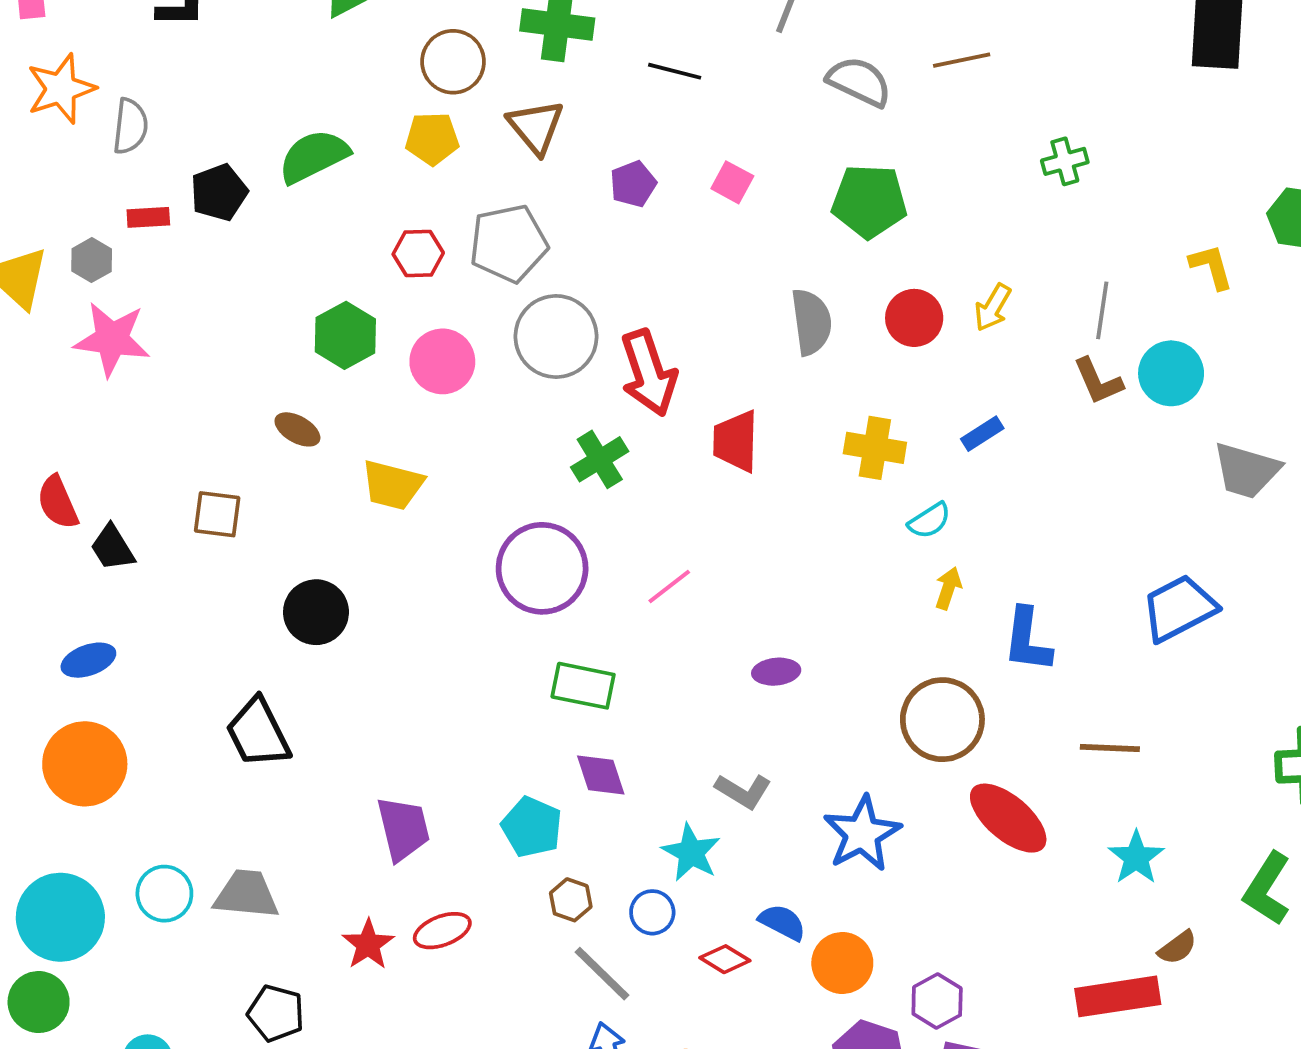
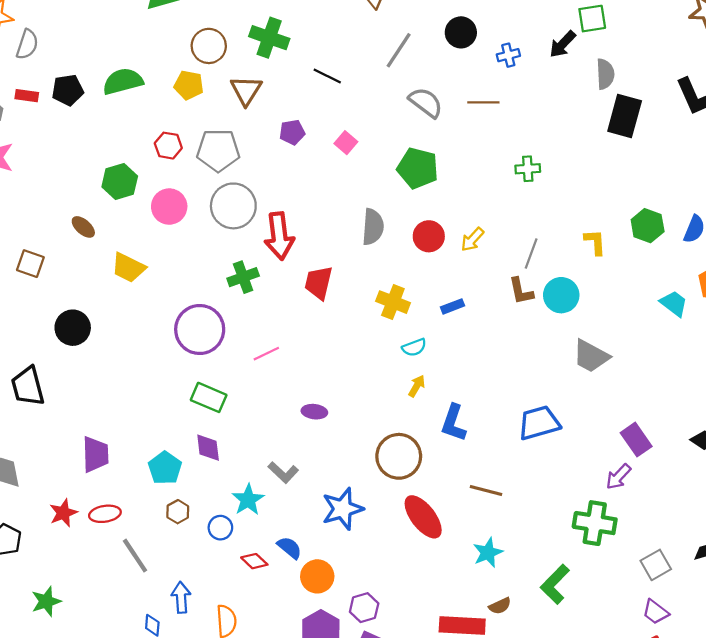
gray line: (602, 974) -> (135, 556), moved

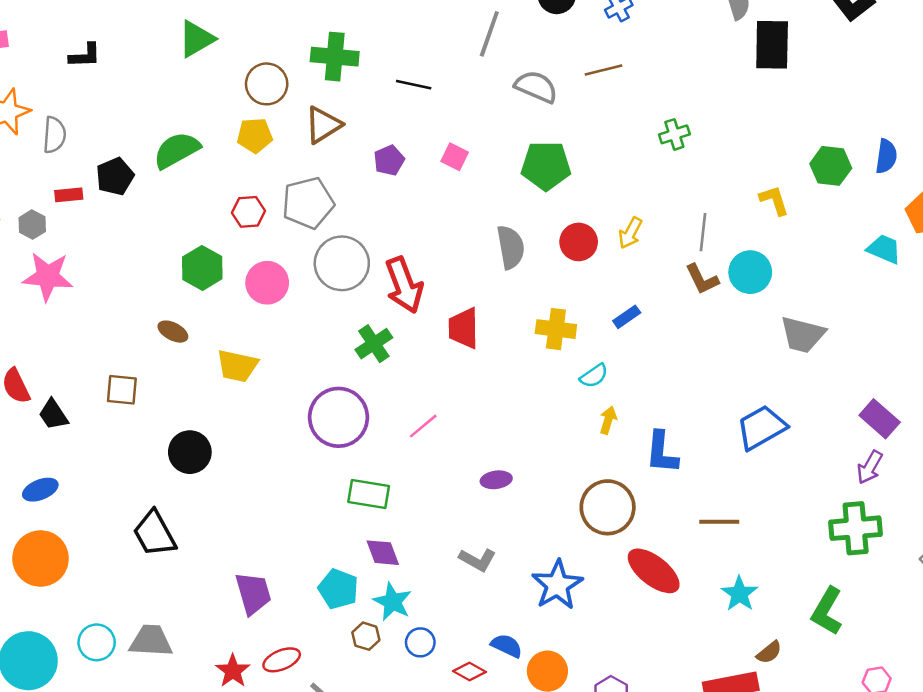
brown triangle: (246, 90) -> (323, 125), turned 40
cyan star: (248, 500) -> (392, 602), moved

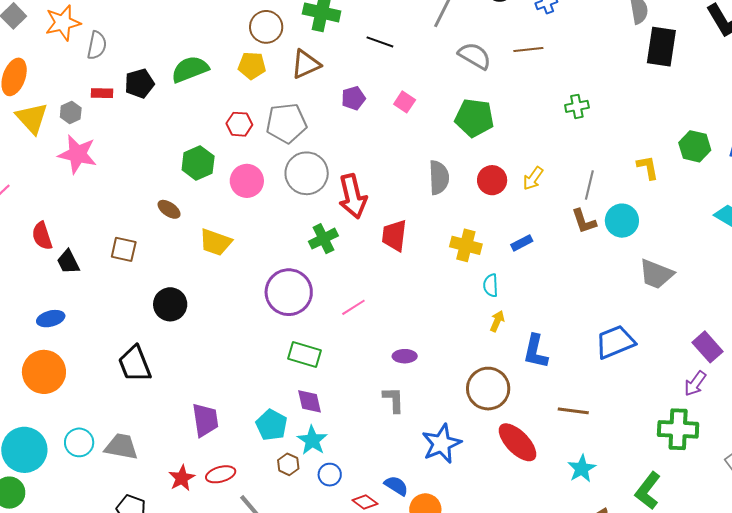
cyan semicircle: (594, 376) -> (491, 285), turned 115
gray L-shape: (477, 560) -> (394, 400), moved, turned -128

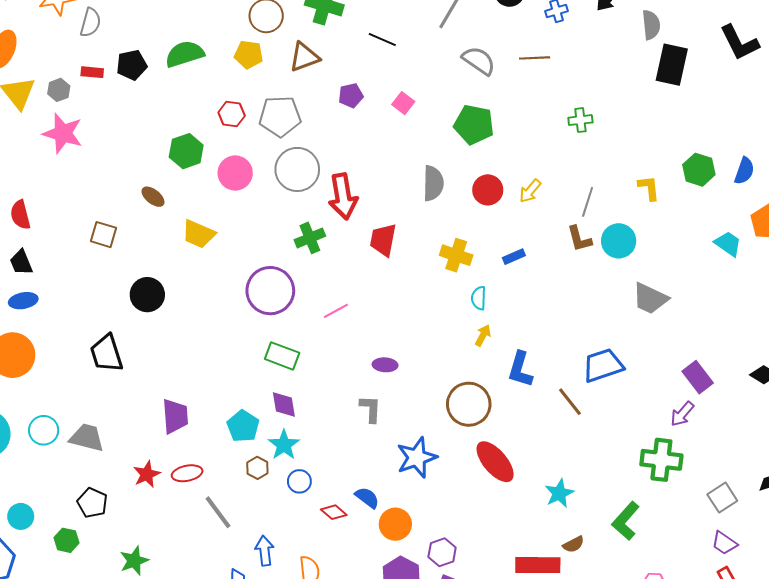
black trapezoid: (68, 262) -> (21, 262), moved
brown line: (573, 411) -> (570, 402), moved, turned 40

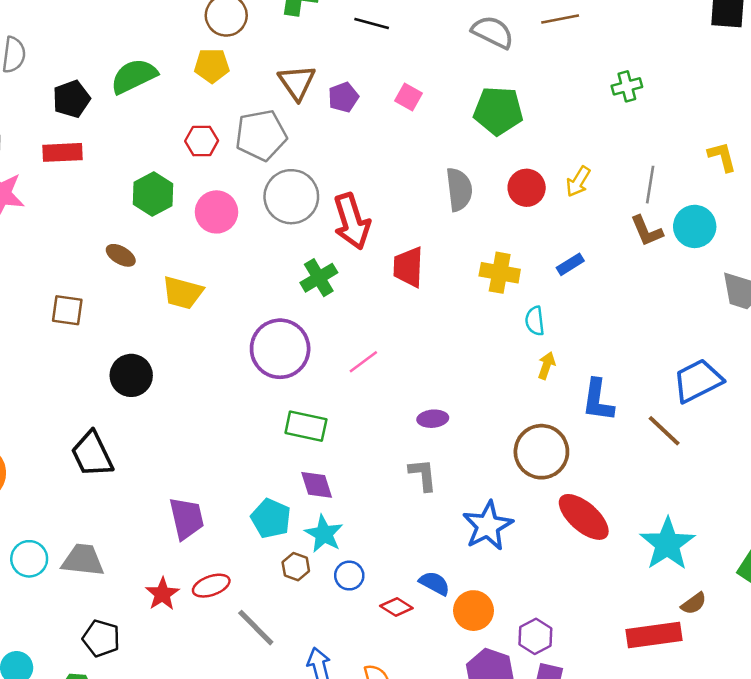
brown triangle: (304, 57) -> (297, 82), moved, turned -36
red rectangle: (92, 72) -> (62, 152), moved, size x1.4
cyan star: (559, 493) -> (667, 544), size x1.5

